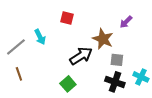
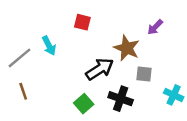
black cross: (115, 82) -> (121, 99), moved

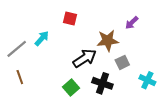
cyan arrow: (49, 46) -> (42, 38), turned -112
brown star: (127, 48) -> (108, 40), turned -30
gray square: (144, 74) -> (122, 62), turned -32

